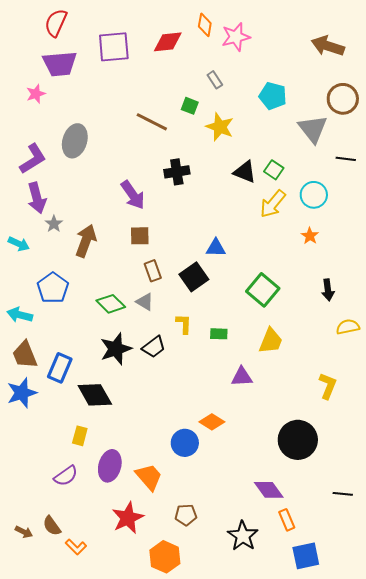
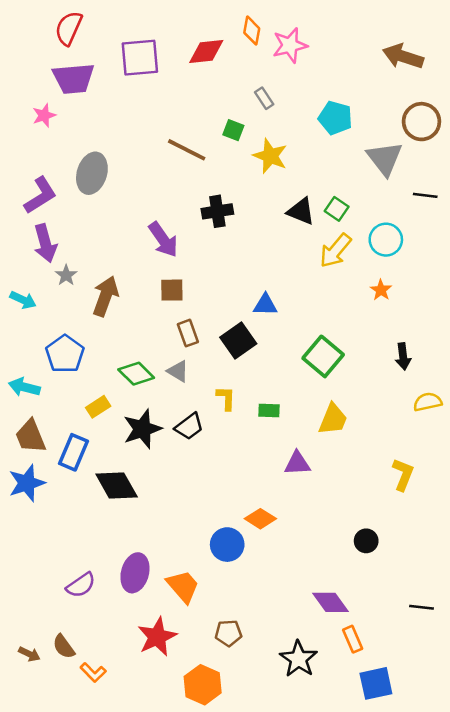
yellow rectangle: (80, 436) -> (98, 407), moved, turned 42
black circle: (298, 440) -> (366, 541), size x0.5

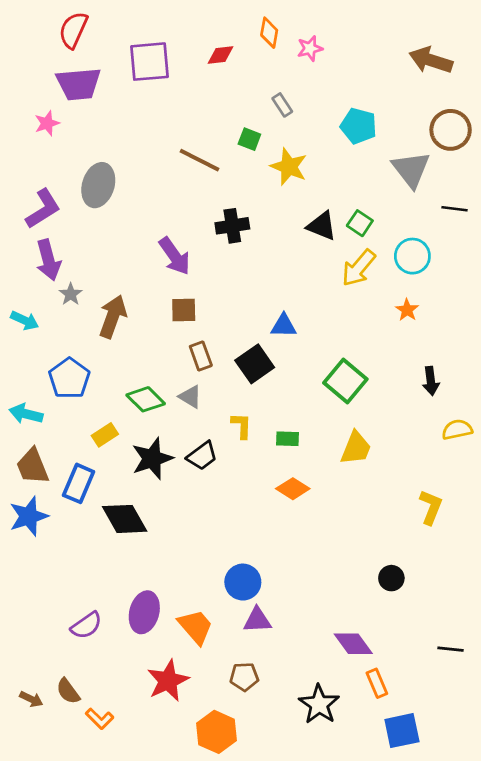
pink star: (290, 45) -> (310, 48), size x0.7
red diamond: (206, 51) -> (221, 55), size x0.7
purple triangle: (297, 463) -> (257, 620), moved
orange diamond: (260, 519) -> (293, 489), moved

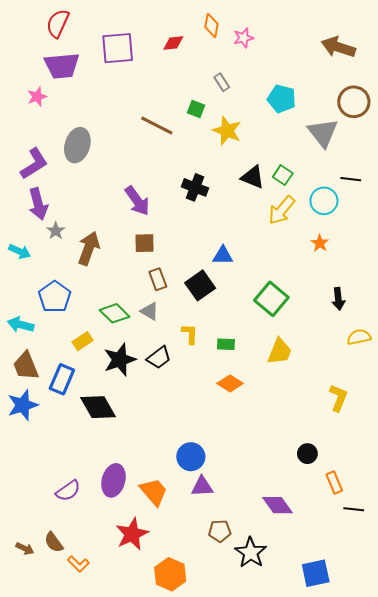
black line: (454, 209) -> (351, 179), moved
black cross: (232, 226) -> (195, 187), moved, turned 30
brown pentagon: (244, 677) -> (220, 531), moved
orange rectangle: (377, 683) -> (334, 482), moved

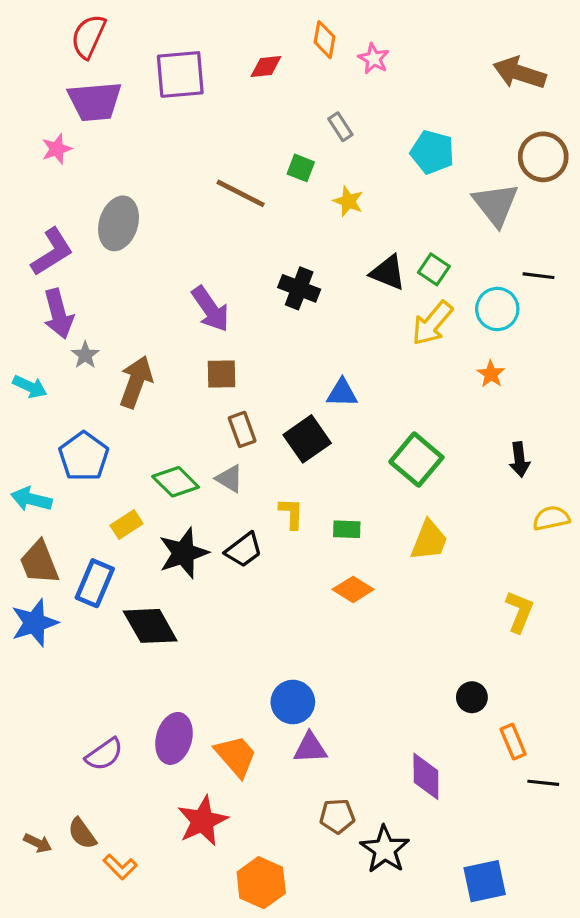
pink star: (243, 38) -> (374, 59), turned -30
yellow star: (227, 131) -> (348, 201), size x0.7
purple diamond: (278, 505) -> (426, 776), turned 36

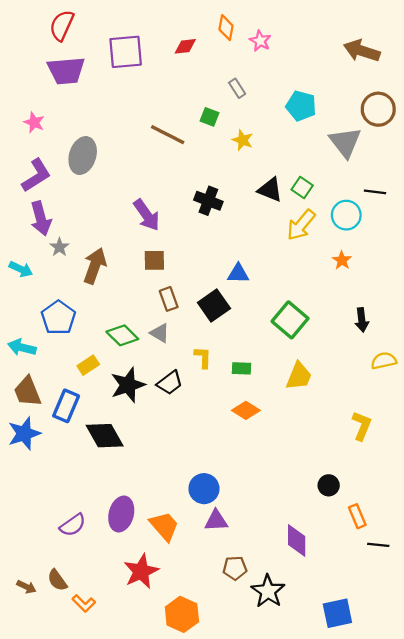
pink star: (57, 149) -> (34, 122), moved, turned -30

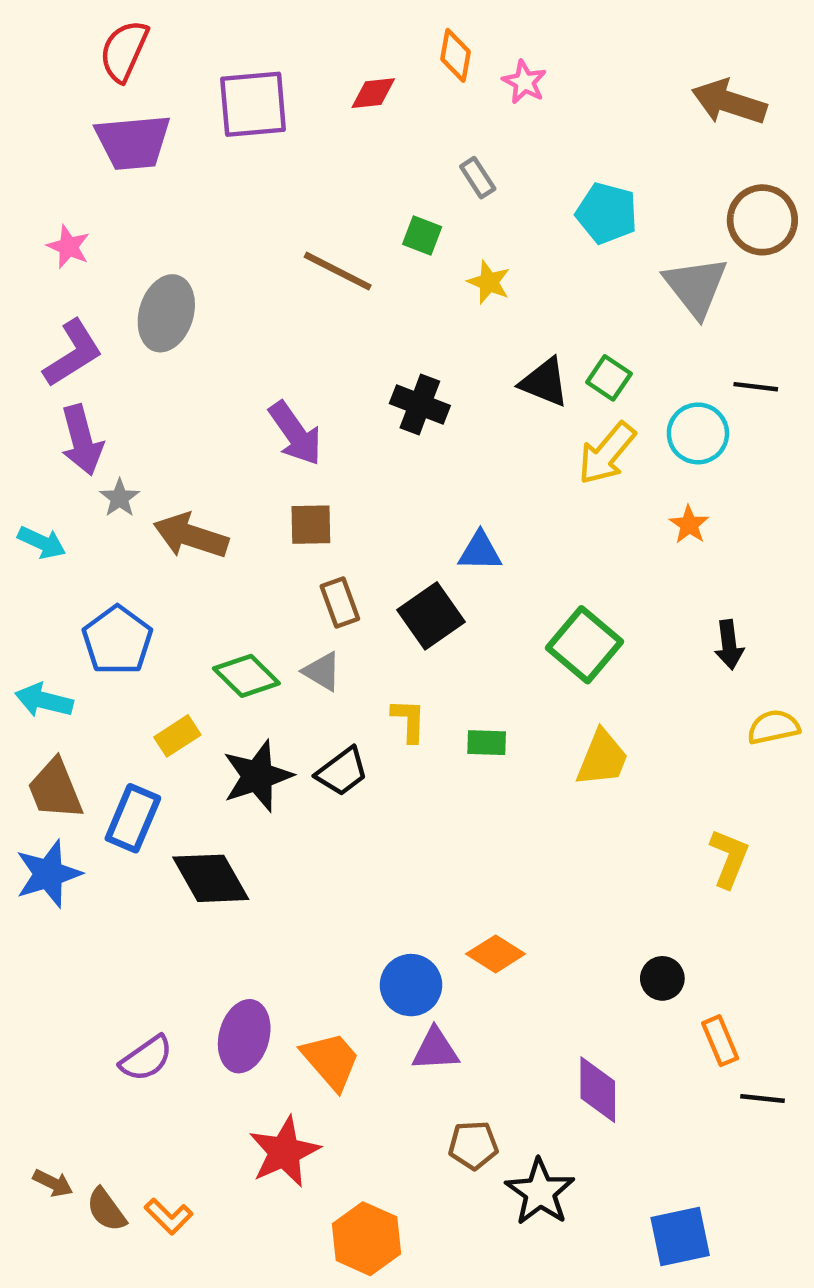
brown arrow: (95, 266) -> (191, 536), turned -92
orange diamond: (246, 410) -> (496, 954), moved
brown semicircle: (57, 580) -> (106, 1210), moved

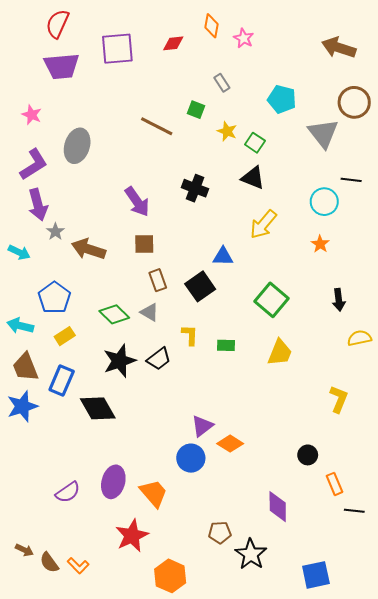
green square: (609, 378) -> (255, 143), moved
yellow arrow: (607, 453) -> (263, 224), moved
yellow rectangle: (177, 736) -> (65, 336), moved
purple triangle: (435, 1050) -> (202, 426), moved, turned -35

